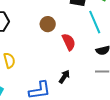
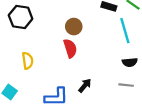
red semicircle: (69, 42) -> (70, 48), moved

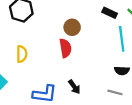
black arrow: (85, 86) -> (74, 87), turned 96

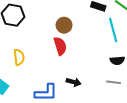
black arrow: (74, 87) -> (74, 82), turned -32

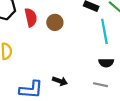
red semicircle: (60, 46) -> (31, 17), moved

